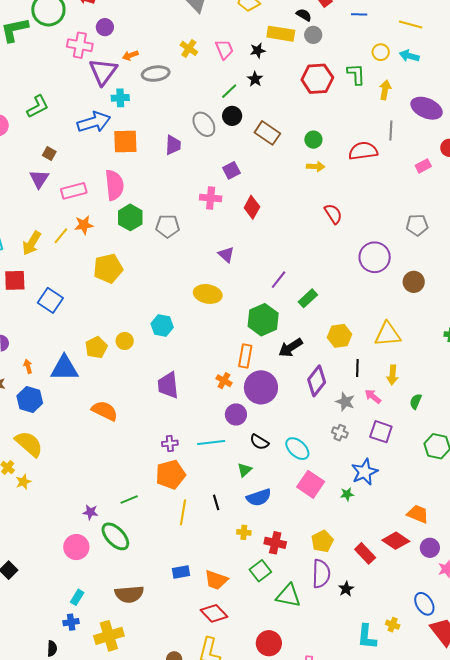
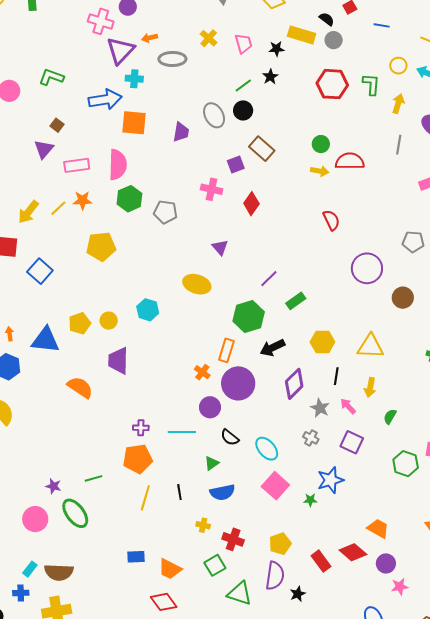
green L-shape: (38, 107) -> (51, 77), turned -140
brown rectangle: (267, 133) -> (262, 149), moved
red semicircle: (363, 151) -> (350, 161), moved
purple trapezoid: (168, 385) -> (118, 361), moved
brown semicircle: (129, 594) -> (59, 572), moved

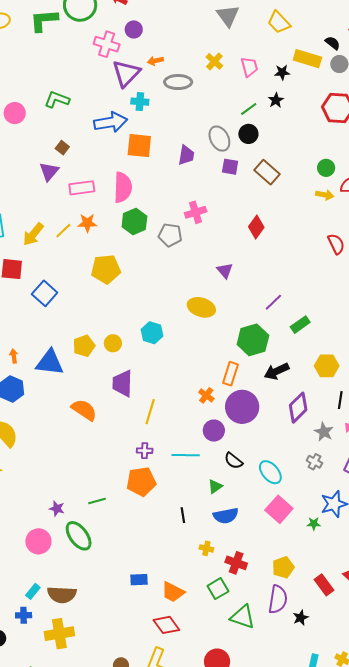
purple square: (236, 164) -> (230, 167), moved, turned 30
pink cross: (212, 189) -> (196, 212), moved, turned -30
yellow line: (145, 498) -> (150, 412), moved

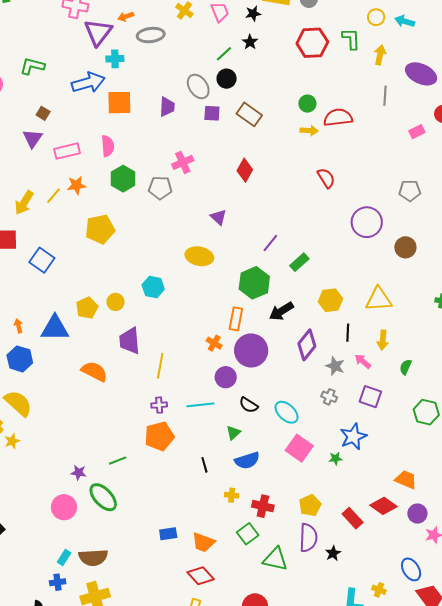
pink semicircle: (123, 187) -> (108, 146), size x0.7

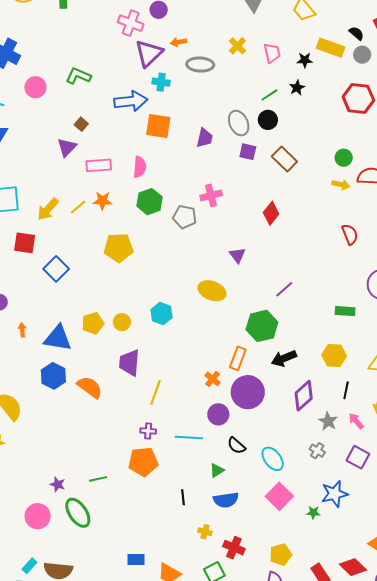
green rectangle: (299, 262) -> (345, 311), moved, turned 36
blue hexagon: (20, 359) -> (53, 376), moved

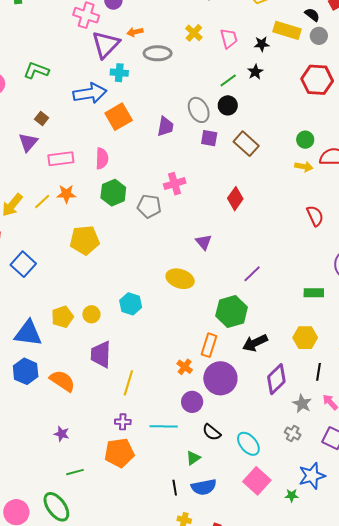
orange square: (158, 126) -> (119, 117), turned -36
purple star: (58, 484) -> (62, 434), moved
black line: (183, 497) -> (175, 488), moved

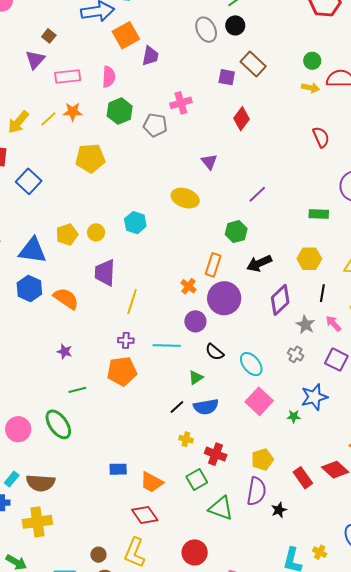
purple trapezoid: (165, 126) -> (150, 56), moved
purple square: (209, 138) -> (227, 77), moved
green hexagon: (232, 312) -> (236, 232), size x0.7
black line: (175, 488) -> (177, 407), turned 56

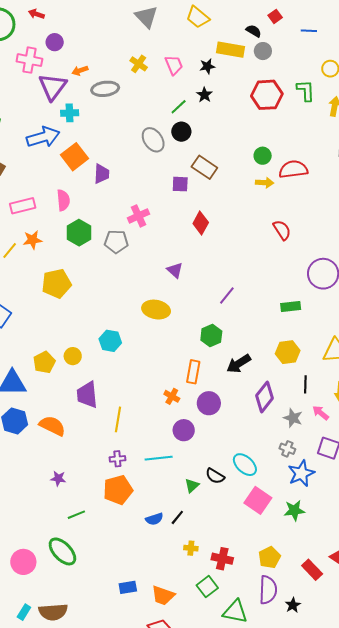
purple circle: (224, 298) -> (209, 403), size x0.7
black semicircle: (215, 352) -> (215, 476), moved
blue star: (314, 397) -> (301, 473), moved
blue semicircle: (206, 407) -> (154, 519), moved, size x0.7
green star: (294, 416) -> (294, 510), size x1.5

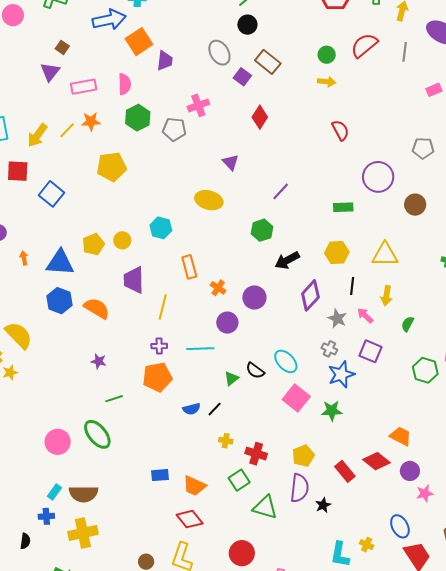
gray ellipse: (153, 140) -> (219, 53), moved
red semicircle: (293, 169) -> (364, 45), moved, turned -36
purple square: (180, 184) -> (242, 77), turned 30
orange rectangle: (193, 372) -> (189, 267), moved, turned -30

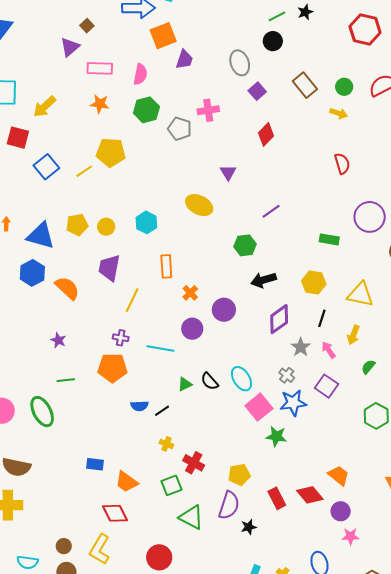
brown rectangle: (268, 62) -> (305, 85), moved
yellow line: (67, 130) -> (84, 171), moved
pink square: (296, 398) -> (259, 407), moved

